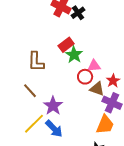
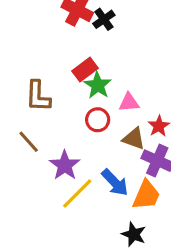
red circle: (85, 77) -> (98, 120), moved
yellow line: (34, 124) -> (77, 194), moved
blue arrow: (54, 129) -> (115, 183), moved

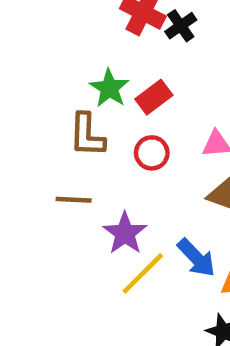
green star: (98, 85) -> (109, 88), moved
red circle: (98, 120) -> (152, 153), moved
brown line: (29, 142) -> (74, 200), turned -45

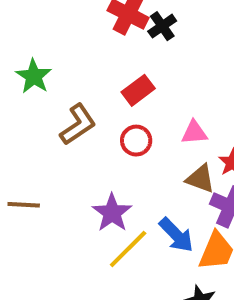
green star: (109, 88) -> (34, 76), moved
brown L-shape: (87, 135) -> (78, 124), turned -126
brown line: (74, 200) -> (24, 205), moved

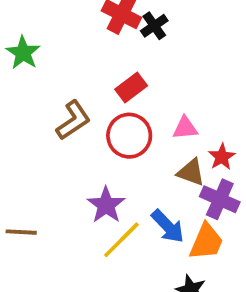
green star: (34, 76) -> (23, 53), moved
red circle: (136, 141) -> (129, 136), size x1.5
brown line: (24, 205) -> (21, 232), moved

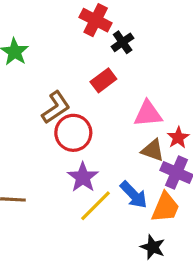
black cross: (154, 26) -> (123, 42), moved
pink triangle: (185, 128) -> (148, 114), size x1.4
red circle: (129, 136) -> (73, 133), moved

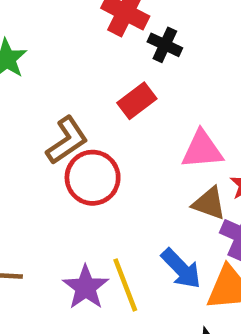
black cross: (123, 42) -> (165, 45), turned -30
purple star: (83, 177) -> (86, 287), moved
yellow line: (96, 206) -> (125, 285), turned -66

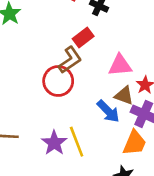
brown L-shape: (67, 140) -> (70, 60), moved
blue arrow: (181, 269) -> (108, 111), moved

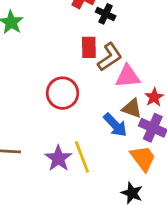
red rectangle: (83, 38) -> (89, 47), turned -54
brown L-shape: (70, 60) -> (110, 57), moved
orange trapezoid: (135, 143) -> (143, 158), turned -60

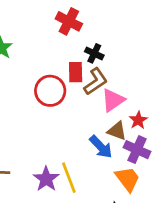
black cross: (106, 14) -> (94, 53), moved
pink triangle: (128, 76) -> (113, 100), turned -30
red circle: (62, 93) -> (50, 91), moved

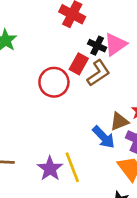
red rectangle: (76, 72) -> (79, 64), turned 30
pink triangle: (113, 100) -> (115, 44), moved
brown triangle: (117, 131) -> (119, 121), turned -42

